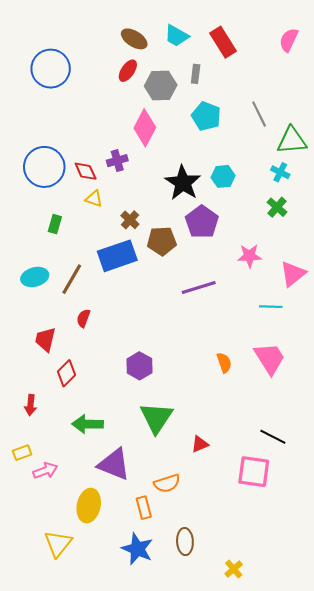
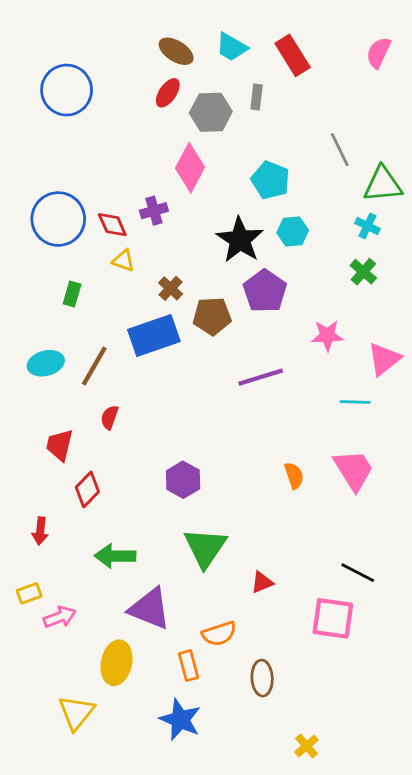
cyan pentagon: (206, 116) -> (270, 180), moved
brown ellipse: (185, 542) -> (262, 678), moved

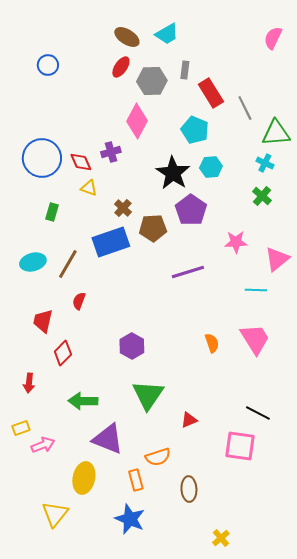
cyan trapezoid: (232, 47) -> (167, 34), turned -60
red rectangle: (293, 55) -> (211, 93), moved
blue circle: (67, 90) -> (48, 65), size x0.6

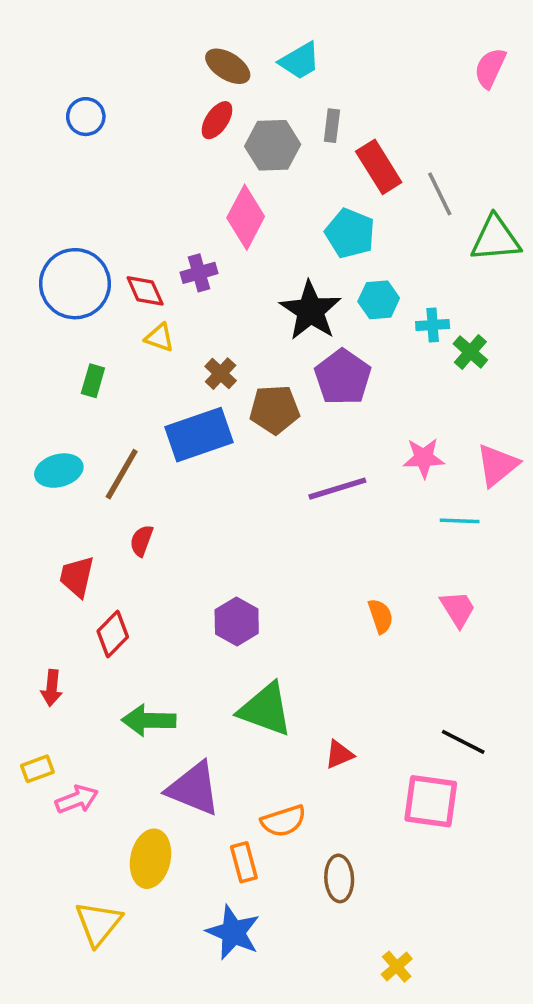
cyan cross: (265, 163) -> (433, 325), moved, turned -30
pink star: (236, 242) -> (424, 458), moved
pink trapezoid: (255, 339) -> (458, 609), size x0.7
green triangle: (148, 395) -> (265, 710), turned -44

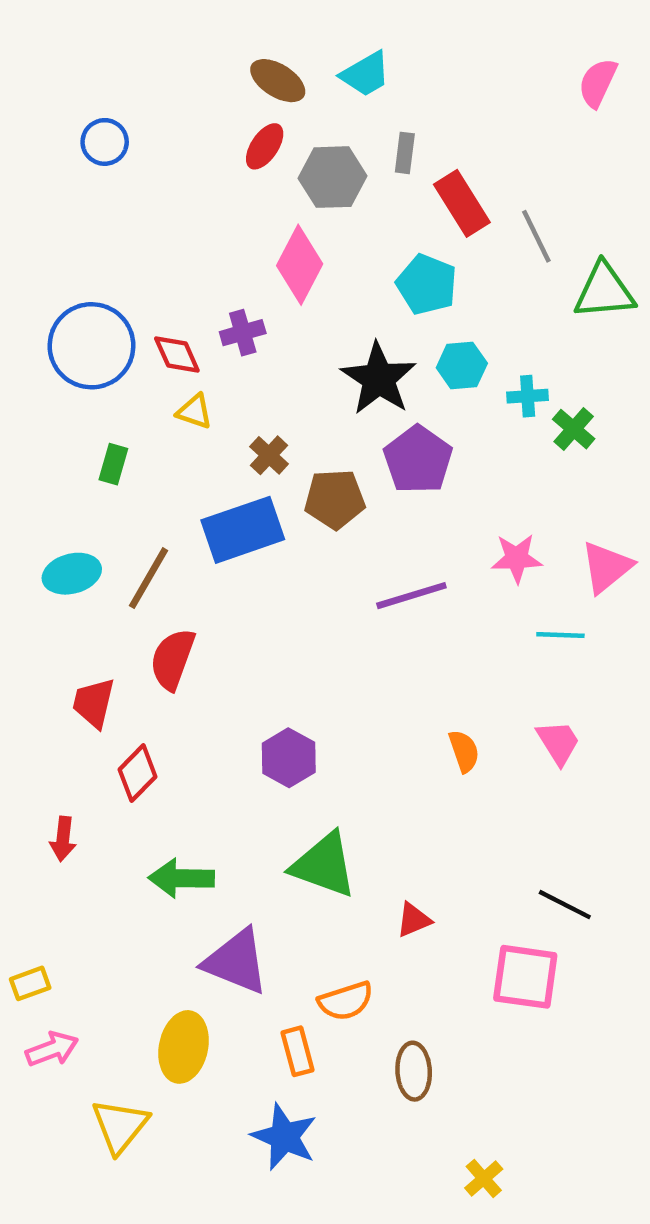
red semicircle: (142, 541) -> (173, 659), size x1.6
yellow rectangle: (37, 769) -> (30, 983), moved
pink arrow: (77, 799) -> (52, 1049), moved

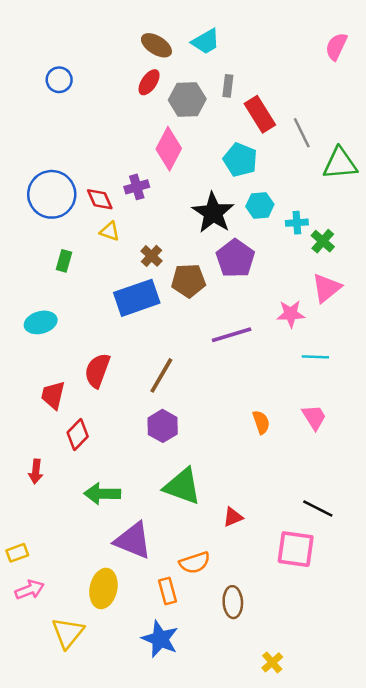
pink triangle: (606, 567) -> (326, 288), moved
brown line: (148, 578) -> (161, 375), moved

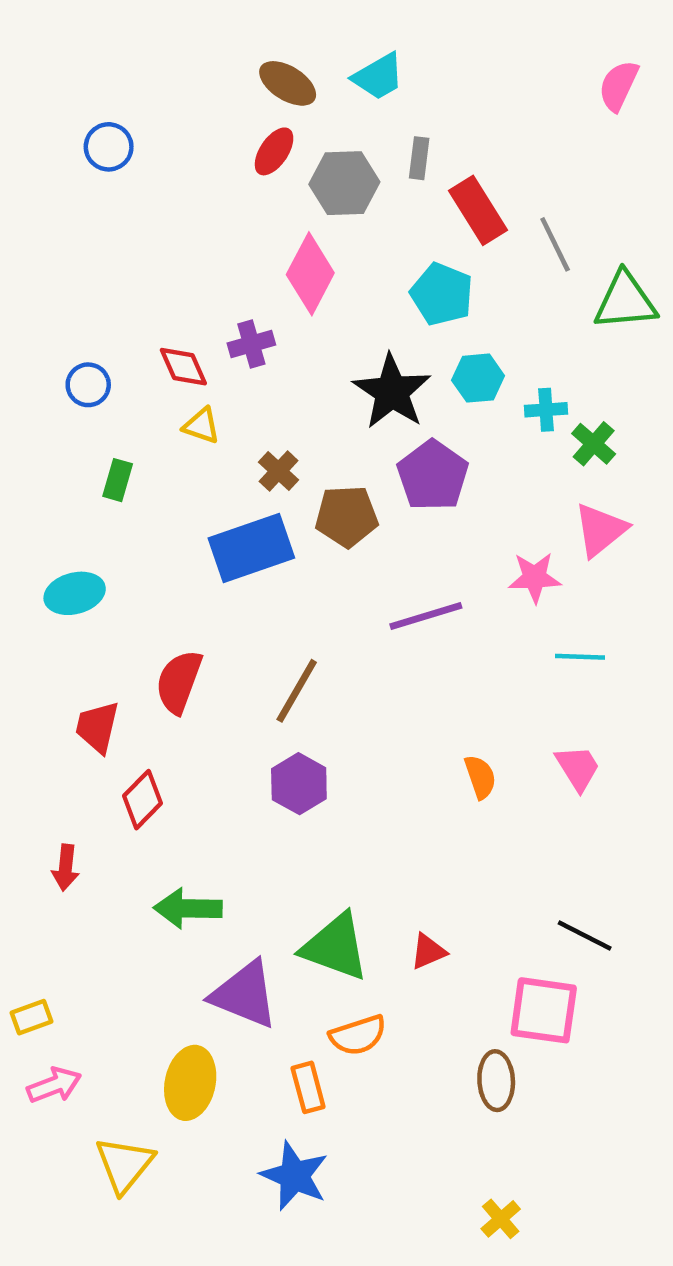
blue circle: (52, 194) -> (88, 385), moved, size x0.5
green triangle: (182, 486) -> (335, 947), moved
brown ellipse: (233, 602) -> (496, 1081), moved

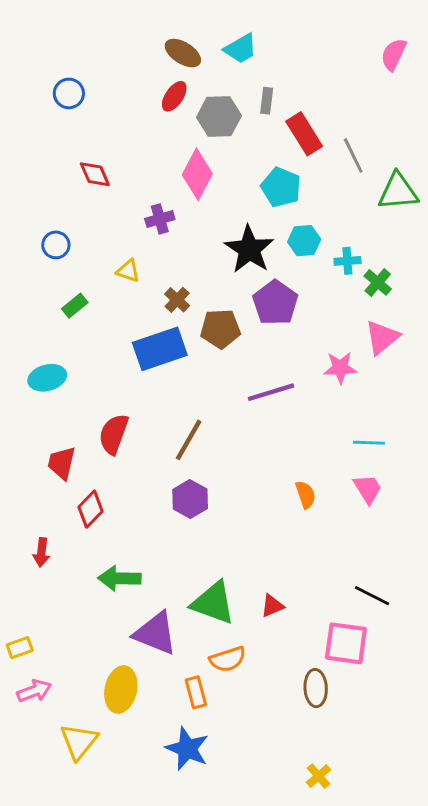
red diamond: (183, 367) -> (95, 174), moved
green rectangle: (118, 480) -> (75, 306), turned 35
cyan line: (580, 657) -> (369, 443), moved

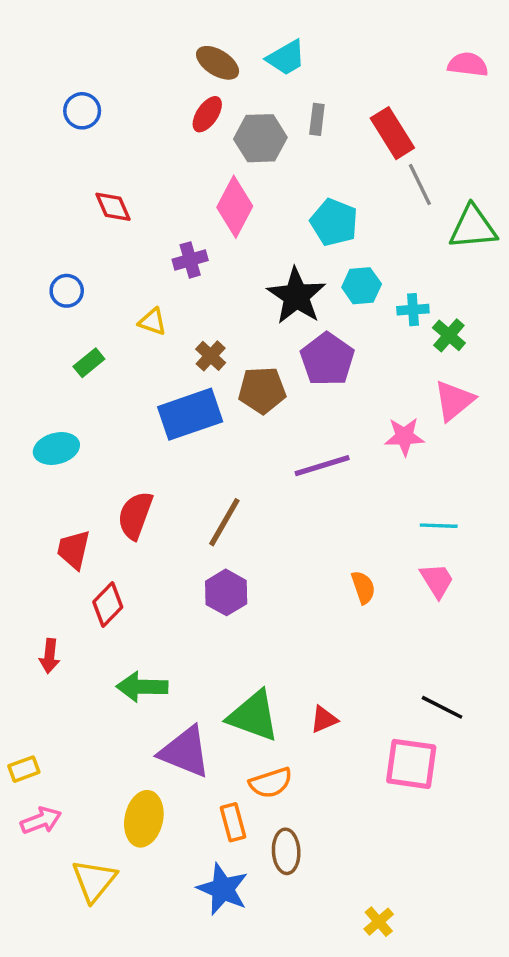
pink semicircle: (394, 54) -> (468, 65), turned 72
red rectangle: (304, 134) -> (392, 133), moved
brown ellipse: (316, 688) -> (286, 851), moved

